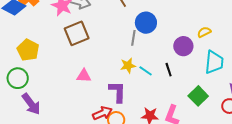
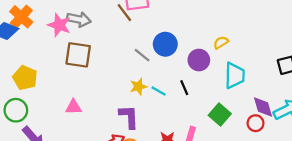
blue circle: (146, 23) -> (165, 44), moved
brown square: (77, 33) -> (78, 55), turned 35
gray line: (133, 38) -> (142, 55), turned -56
pink triangle: (84, 76) -> (74, 107), moved

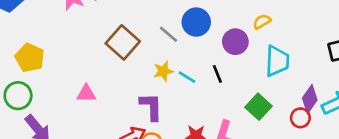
brown square: (78, 55) -> (123, 42), moved, turned 32
purple diamond: (263, 107) -> (310, 99), turned 50

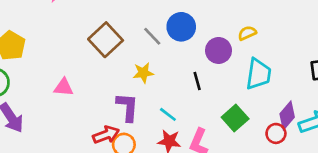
cyan line: (187, 77) -> (168, 114), moved

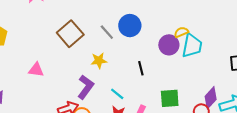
purple circle: (218, 50) -> (169, 45), moved
cyan trapezoid: (258, 74) -> (192, 46), moved
purple L-shape: (127, 107) -> (86, 87), turned 30
green square: (235, 118) -> (170, 98), turned 36

